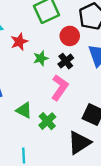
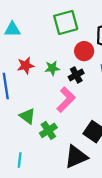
red star: (19, 42) -> (26, 66), moved

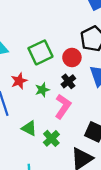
green square: (66, 22) -> (40, 52), moved
green star: (52, 68) -> (42, 90), moved

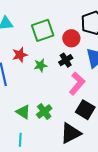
pink L-shape: (63, 106) -> (77, 83), moved
green triangle: (29, 128) -> (23, 112), moved

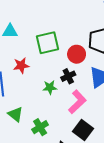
green star: (41, 65) -> (50, 87), moved
green triangle: (23, 112) -> (15, 114), moved

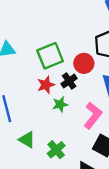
red star: (21, 65) -> (46, 85), moved
black cross: (68, 76) -> (69, 81), moved

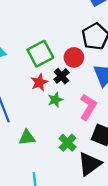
green triangle: (27, 140) -> (27, 138), turned -30
green cross: (56, 150) -> (68, 143), moved

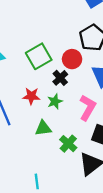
red star: (39, 82) -> (31, 96), moved, turned 30
green triangle: (27, 138) -> (43, 128), moved

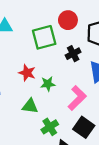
red circle: (72, 59) -> (68, 20), moved
black cross: (60, 78) -> (73, 54), moved

